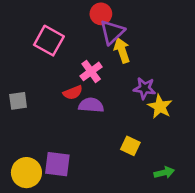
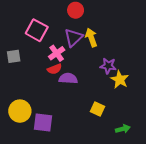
purple triangle: (112, 32) -> (73, 38), moved
pink cross: (91, 71) -> (57, 53), moved
gray square: (18, 101) -> (14, 56), moved
yellow circle: (26, 173) -> (20, 111), moved

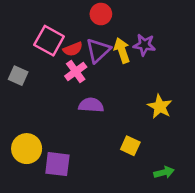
gray square: (14, 56) -> (18, 76), turned 32
purple star: (108, 66) -> (144, 45), moved
red semicircle: (55, 69) -> (73, 49), moved

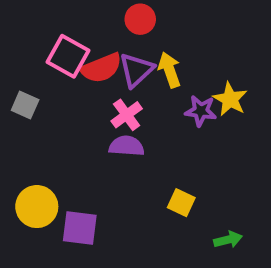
purple star: (144, 45) -> (201, 111), moved
red semicircle: (73, 49) -> (101, 68), size x1.5
pink cross: (76, 71) -> (127, 115), moved
yellow star: (160, 107) -> (230, 99), moved

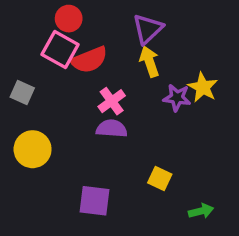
red circle: (140, 19) -> (69, 19), moved
purple triangle: (136, 70) -> (148, 29), moved
yellow circle: (37, 207) -> (33, 149), moved
purple square: (80, 228) -> (94, 201), moved

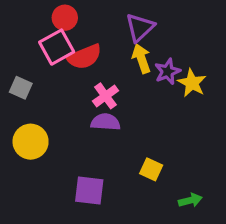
pink square: (60, 49) -> (57, 47), turned 32
purple star: (177, 98) -> (167, 72), moved, turned -30

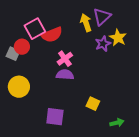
red circle: (65, 18) -> (22, 47), moved
purple triangle: (140, 27) -> (102, 17), moved
yellow arrow: (141, 58) -> (86, 23), moved
yellow star: (192, 83) -> (118, 38), moved

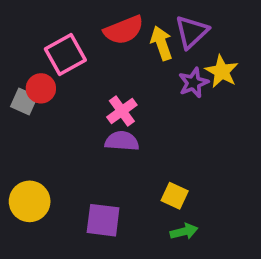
red semicircle: (52, 35) -> (124, 30), moved
yellow circle: (19, 87) -> (30, 201), moved
green arrow: (117, 123) -> (184, 232), moved

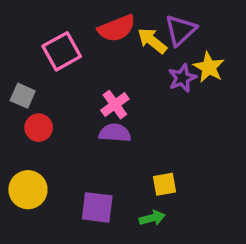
yellow arrow: (161, 43) -> (152, 41), turned -32
red circle: (41, 88) -> (39, 128), moved
yellow square: (175, 196) -> (165, 184), turned -35
green arrow: (184, 232) -> (152, 218), moved

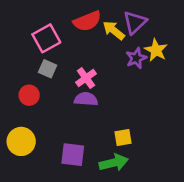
gray square: (23, 96) -> (48, 69), moved
green arrow: (152, 218) -> (114, 163), size x1.5

